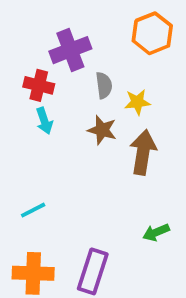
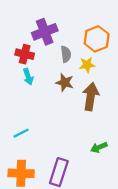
orange hexagon: (152, 33) -> (97, 39), moved

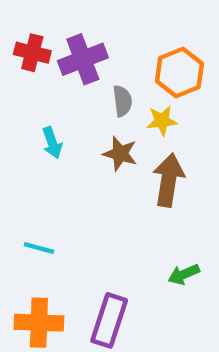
red cross: (25, 54) -> (32, 53), moved
cyan line: (21, 133) -> (39, 248), turned 42

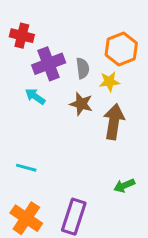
purple cross: (83, 59) -> (49, 64), moved
cyan arrow: (52, 143) -> (35, 96), turned 144
orange cross: (39, 323) -> (26, 218), turned 32

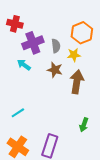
cyan line: (26, 168) -> (18, 113), turned -48
green arrow: (124, 185) -> (84, 125), turned -48

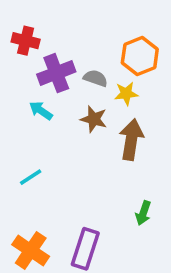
gray semicircle: (56, 46) -> (95, 78), turned -64
cyan line: (18, 113) -> (31, 177), moved

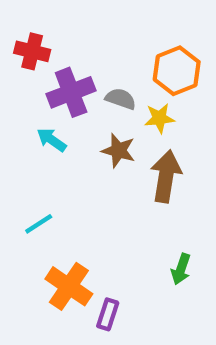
purple rectangle: (85, 249) -> (108, 314), size x0.6
orange cross: (31, 250) -> (69, 286), moved

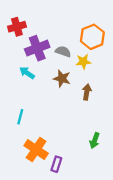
red cross: (32, 51) -> (17, 27), turned -30
brown arrow: (166, 176) -> (87, 92), size x0.6
cyan line: (39, 224) -> (20, 117), turned -42

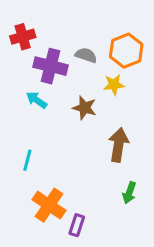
purple cross: (37, 48) -> (51, 66), turned 35
gray semicircle: (63, 51) -> (86, 55), moved
brown arrow: (87, 92) -> (118, 145), moved, size x1.5

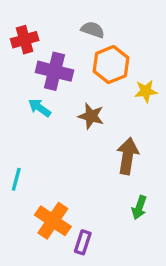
orange hexagon: (126, 51) -> (111, 65), moved
gray semicircle: (86, 55) -> (93, 30), moved
yellow star: (114, 85) -> (146, 91), moved
cyan line: (27, 160) -> (16, 179), moved

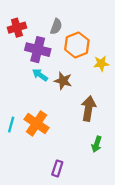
gray semicircle: (93, 30) -> (56, 26), moved, turned 91
cyan arrow: (40, 108) -> (40, 75), moved
orange cross: (53, 221) -> (37, 123), moved

